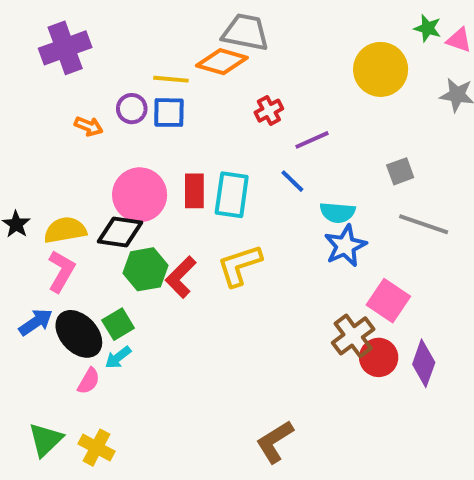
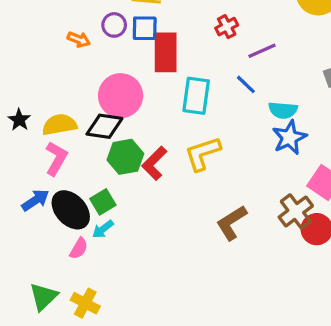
red rectangle: (194, 191) -> (166, 52), moved, size x1.4
brown L-shape: (275, 442) -> (231, 223), moved

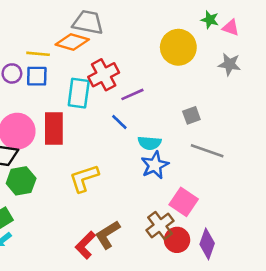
red cross: (227, 27) -> (104, 75), size x1.6
red rectangle: (166, 52) -> (54, 128), moved
cyan rectangle: (196, 96) -> (79, 93), moved
red L-shape: (154, 163) -> (85, 245), moved

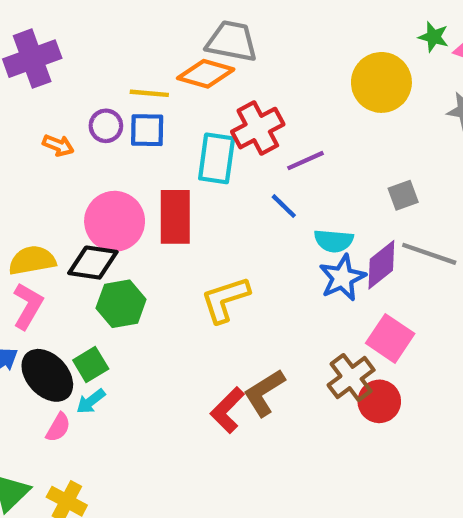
purple diamond: (207, 244) -> (381, 265), moved, turned 32

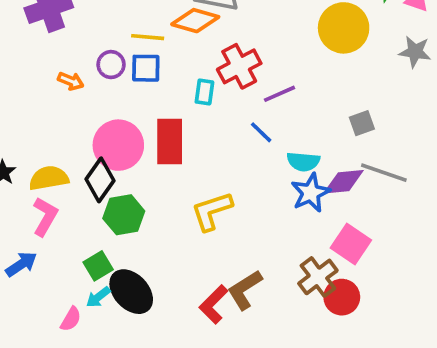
cyan rectangle: (217, 158) -> (204, 92), size x0.6
black diamond: (93, 263) -> (100, 180), turned -63
purple diamond: (381, 265) -> (344, 182), turned 33
black ellipse: (47, 375) -> (131, 292), moved

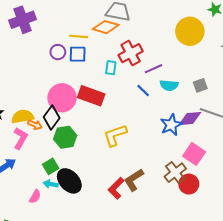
orange arrow: (71, 81) -> (35, 125), moved
red rectangle: (170, 141) -> (91, 96), turned -70
cyan semicircle: (303, 162) -> (169, 85), moved
cyan arrow: (98, 297) -> (51, 184), turned 48

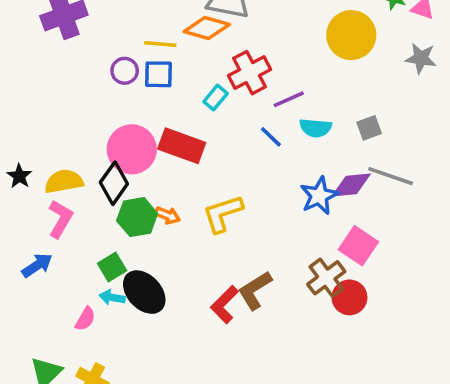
cyan rectangle: (111, 68) -> (216, 98), turned 32
orange arrow: (35, 125) -> (167, 215), moved

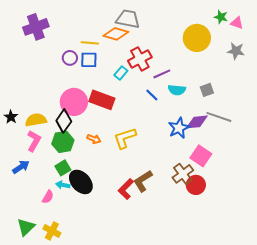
green hexagon: (137, 217) -> (63, 142), moved

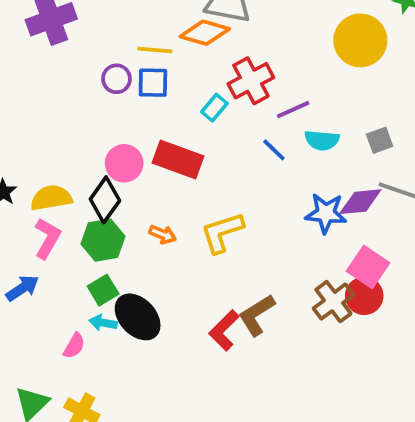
pink circle: (74, 102) -> (124, 163), size x0.7
blue star: (179, 128) -> (326, 213), turned 30
red circle: (196, 185) -> (364, 296), moved

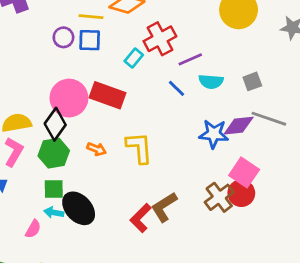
pink circle: (124, 163) -> (69, 98), size x1.4
yellow L-shape: (222, 232) -> (139, 148), turned 104
green square: (103, 290) -> (54, 189), turned 30

